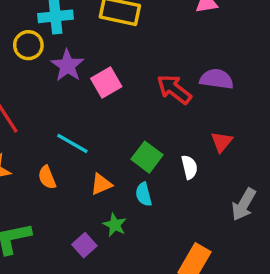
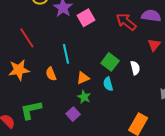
red triangle: (222, 142) -> (154, 45), moved
cyan line: (72, 143) -> (66, 54), turned 48
green star: (115, 225) -> (84, 97), moved

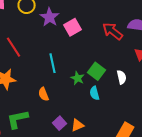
orange semicircle: (51, 74) -> (44, 94), moved
orange triangle: (83, 78) -> (78, 125), moved
green star: (84, 97) -> (78, 78), moved

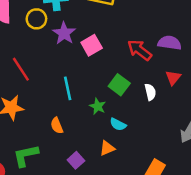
green square: (97, 71) -> (119, 85), moved
white semicircle: (122, 77) -> (150, 92), moved
cyan semicircle: (95, 93) -> (118, 124), turned -48
orange triangle: (78, 125) -> (107, 148), moved

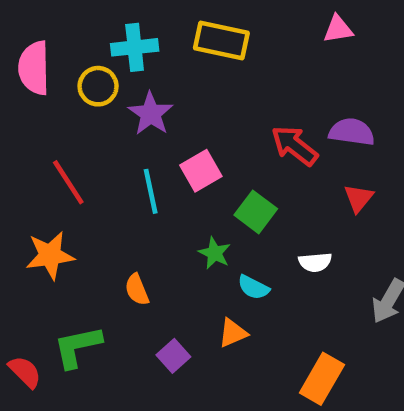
pink square: (92, 45) -> (201, 171), moved
cyan line: (68, 88) -> (151, 191), moved
white semicircle: (150, 92) -> (315, 262), moved, turned 98

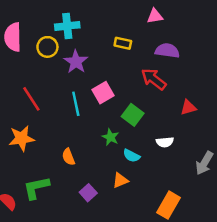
pink triangle: (338, 29) -> (155, 16), moved
yellow rectangle: (221, 41) -> (123, 43), moved, size x0.6
purple semicircle: (352, 132) -> (167, 51), moved
red triangle: (359, 198) -> (188, 107), turned 35

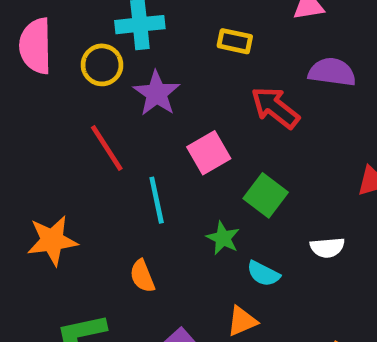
yellow rectangle: (123, 43) -> (235, 41), moved
red arrow: (154, 79) -> (275, 108), moved
red line: (31, 99) -> (107, 148), moved
cyan line: (76, 104) -> (157, 200), moved

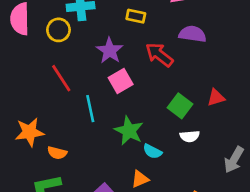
purple star: (157, 93) -> (110, 51), moved
green square: (266, 195) -> (180, 106), moved
green star: (223, 238) -> (129, 131), size x1.5
orange semicircle: (142, 276) -> (57, 153), moved, turned -54

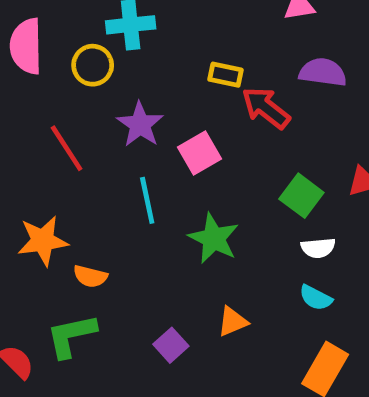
yellow rectangle: (136, 16) -> (226, 75), moved
purple star: (110, 51) -> (140, 125), moved
red line: (61, 78) -> (67, 148), moved
cyan semicircle: (152, 151) -> (316, 298), moved

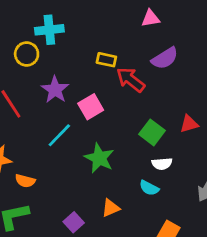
purple semicircle: (323, 72) -> (165, 58), turned 140
cyan line: (147, 200) -> (59, 135), turned 56
cyan semicircle: (316, 298) -> (149, 188), moved

